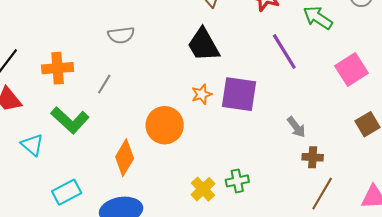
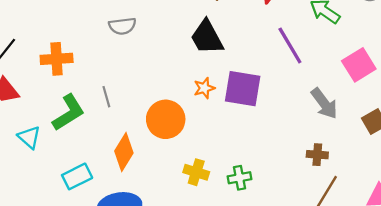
gray line: (104, 84) -> (106, 97), moved, turned -48
green L-shape: (70, 120) -> (68, 113), turned -75
gray arrow: (296, 127) -> (324, 103), moved, size x1.4
yellow cross: (203, 189) -> (196, 172), moved, turned -30
cyan rectangle: (67, 192) -> (77, 176), moved

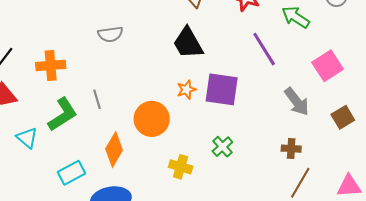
green cross: (240, 178) -> (222, 147), moved, turned -30

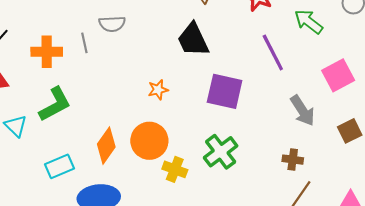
orange star: (186, 90) -> (158, 90), moved
gray line: (97, 99) -> (84, 43), moved
orange circle: (152, 119) -> (149, 141), moved
green cross: (222, 147) -> (221, 152), size x1.5

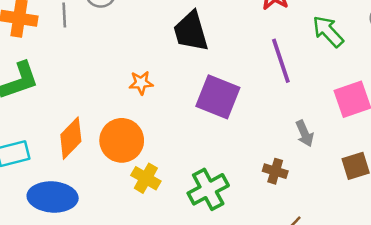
gray arrow: (302, 111) -> (305, 133), size x0.7
green cross: (221, 152) -> (208, 189), moved
brown cross: (293, 160) -> (275, 171), moved

